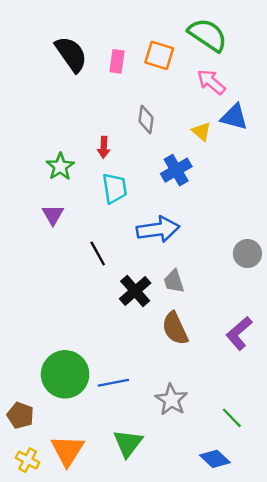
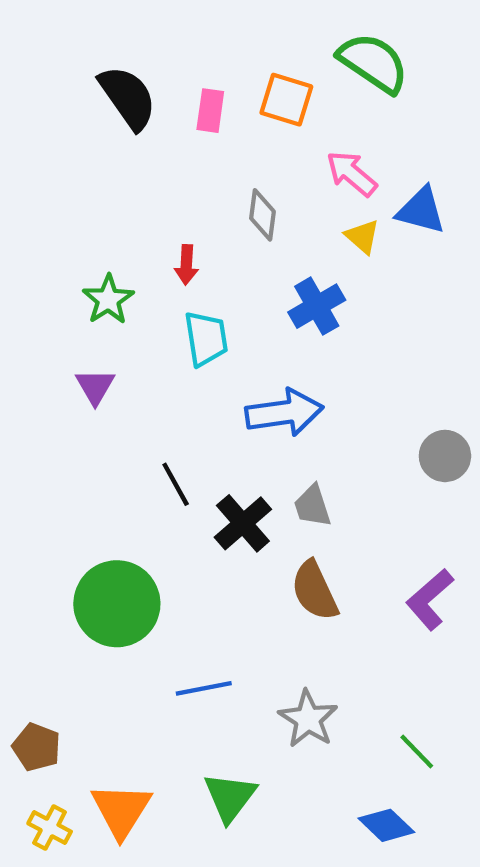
pink arrow: (211, 82) -> (352, 174), moved
black line: (98, 254) -> (176, 484), moved
green circle: (65, 374) -> (117, 604), moved

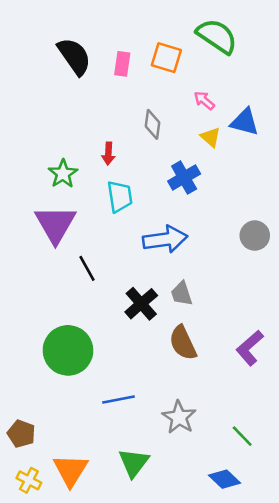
pink arrow: (352, 174) -> (204, 101), size x0.7
purple triangle: (95, 386) -> (55, 224), size x1.8
gray circle: (445, 456) -> (255, 236), moved
black line: (176, 484) -> (87, 268), moved

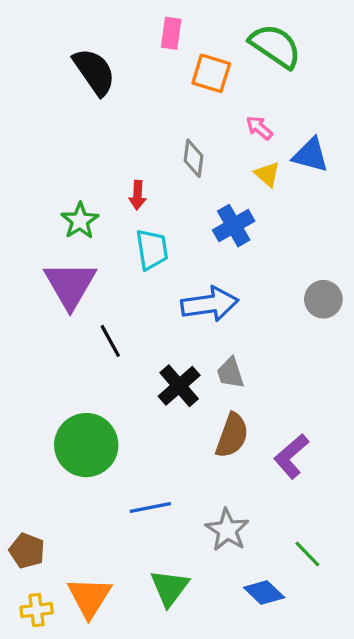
pink rectangle: (122, 64) -> (171, 33), moved
brown semicircle: (183, 343) -> (232, 435), turned -135
purple L-shape: (250, 348) -> (291, 456), moved
blue diamond: (224, 479) -> (264, 592), moved
yellow cross: (29, 480) -> (37, 610), turned -35

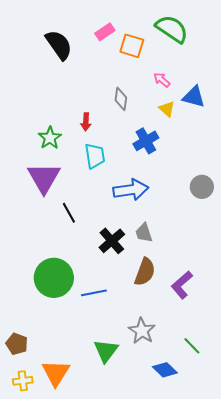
pink rectangle: (171, 33) -> (105, 32), moved, turned 48
blue line: (150, 508) -> (94, 293), moved
green triangle: (170, 588) -> (106, 351), moved

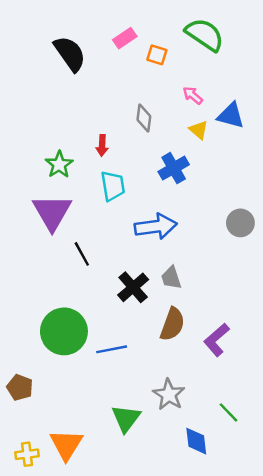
orange square: (132, 46) -> (157, 55), size x0.7
brown pentagon: (17, 344) -> (20, 387), moved
blue diamond: (165, 370) -> (196, 441), turned 40

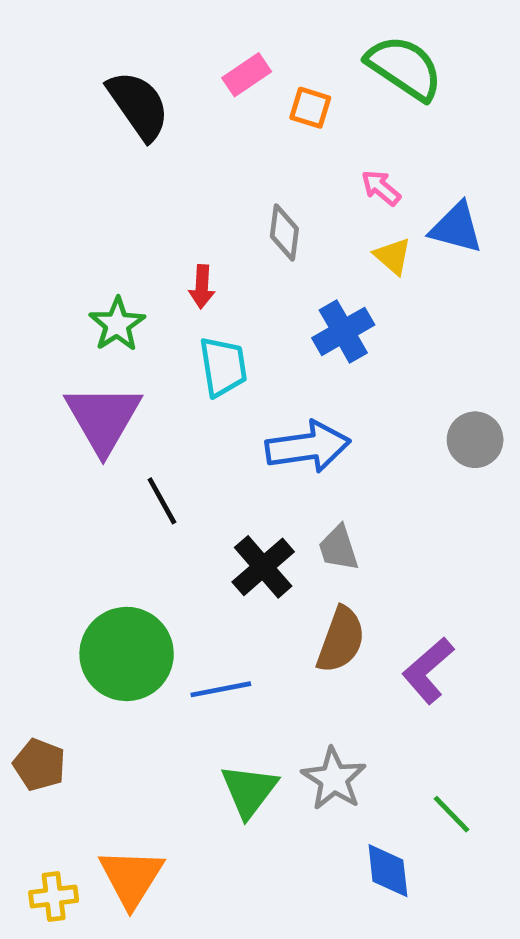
green triangle: (126, 418) -> (249, 791), moved

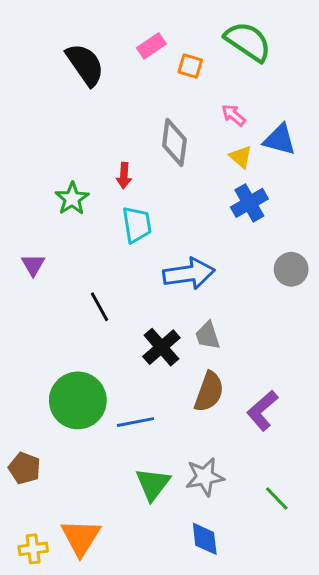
gray diamond: (284, 232) -> (174, 142), size x1.4
blue cross: (343, 331) -> (249, 203), moved
purple triangle: (103, 419) -> (33, 265), moved, size x0.5
gray star: (334, 779) -> (205, 477), turned 30
blue diamond: (388, 871) -> (205, 539), moved

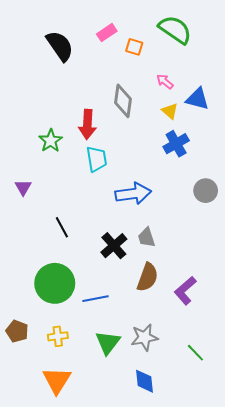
red arrow: (124, 176) -> (87, 124), size x1.6
black line: (99, 307) -> (62, 227), moved
yellow cross: (33, 549) -> (58, 336), moved

